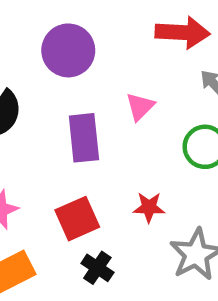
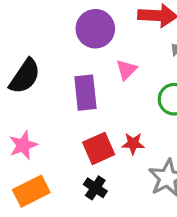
purple circle: (68, 50) -> (95, 29), moved
red square: (77, 219) -> (99, 148), moved

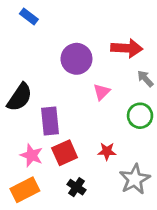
purple rectangle: (85, 93) -> (50, 121), moved
pink star: (23, 145) -> (32, 155), moved, turned -30
red square: (99, 148) -> (65, 153), moved

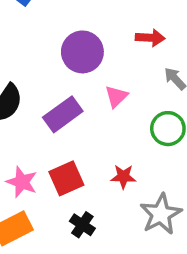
red arrow: (127, 48) -> (150, 38), size x0.7
purple rectangle: (50, 121) -> (63, 114), moved, turned 60

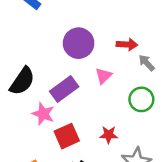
red arrow: (150, 38) -> (127, 44), moved
pink star: (22, 182) -> (43, 114), moved

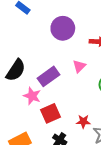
purple circle: (79, 43) -> (63, 28), moved
red star: (109, 135) -> (83, 121), moved

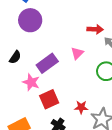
purple circle: (63, 28) -> (30, 20), moved
black semicircle: (16, 70) -> (15, 57), size x0.6

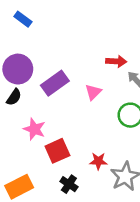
purple circle: (30, 20) -> (18, 69), moved
purple rectangle: (47, 63) -> (55, 83), moved

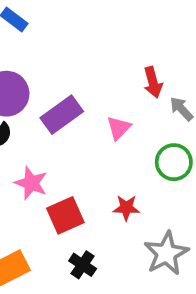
red arrow: (116, 61) -> (153, 82), turned 72
red star: (98, 161) -> (126, 208), moved

